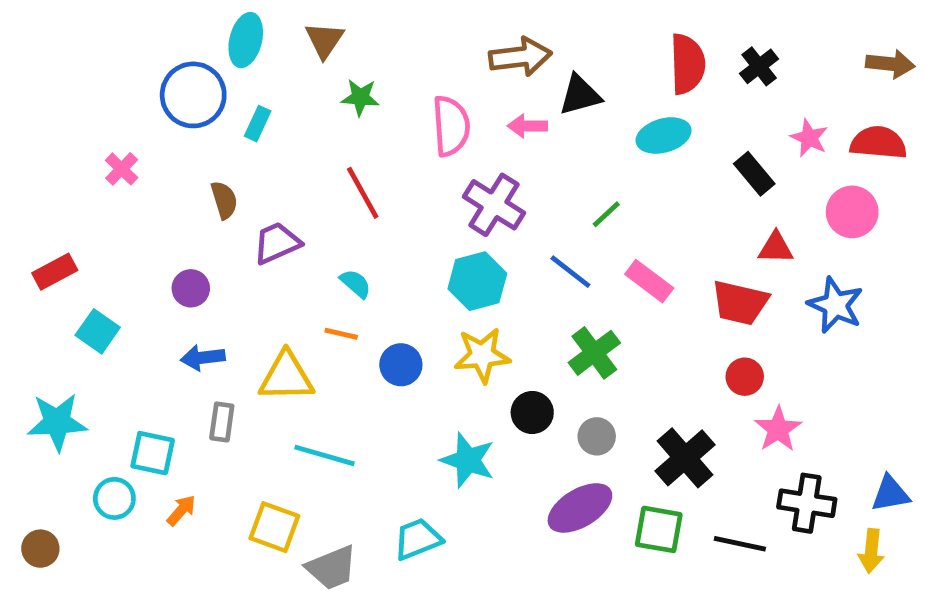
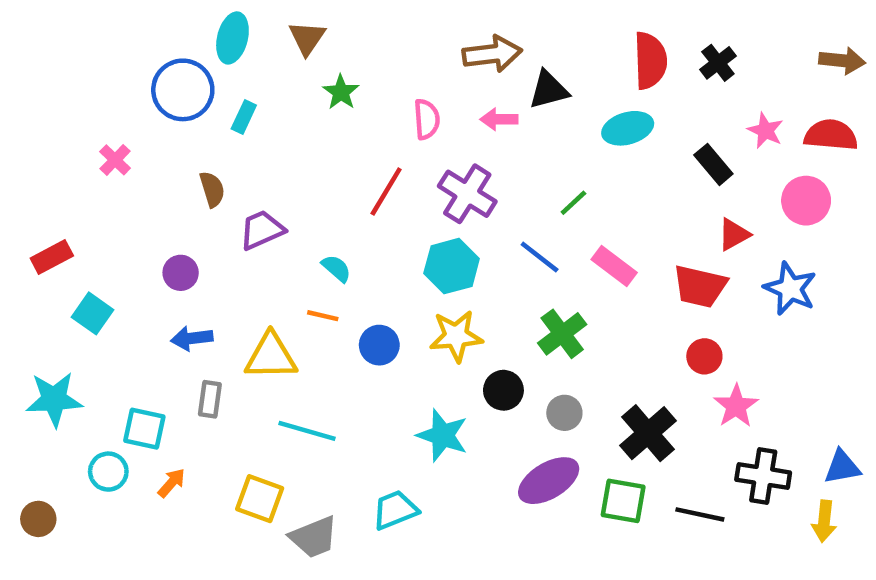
green star: (360, 97) -> (341, 92), turned 30
pink semicircle: (451, 126) -> (427, 119), size x0.7
red line: (363, 193) -> (386, 192), moved, turned 60
red triangle: (776, 248) -> (734, 234), turned -30

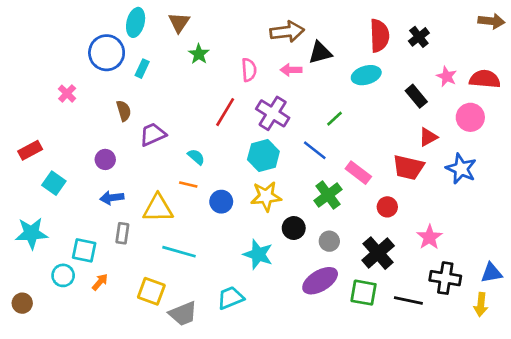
brown arrow: (842, 61) -> (491, 21), moved
pink rectangle: (614, 266) -> (358, 173), moved
red circle: (704, 356) -> (387, 207), moved

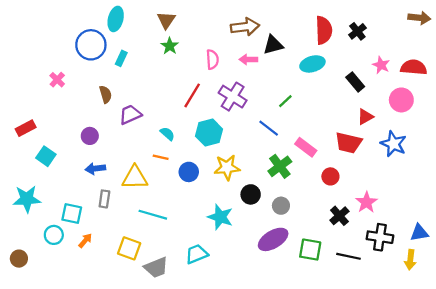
brown triangle: (179, 22) -> (166, 20), moved
cyan hexagon: (263, 156) -> (209, 133), moved
black cross: (378, 253) -> (339, 216), moved, size x0.7

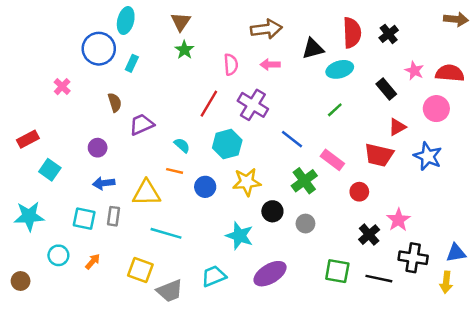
black triangle: (273, 45) -> (313, 49), moved
green line: (285, 101) -> (335, 110), moved
cyan square: (72, 214) -> (84, 219), moved
purple ellipse: (273, 239) -> (270, 274), moved

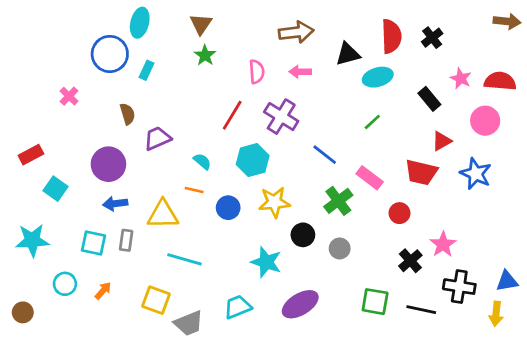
purple circle: (98, 148) -> (108, 164), size x1.6

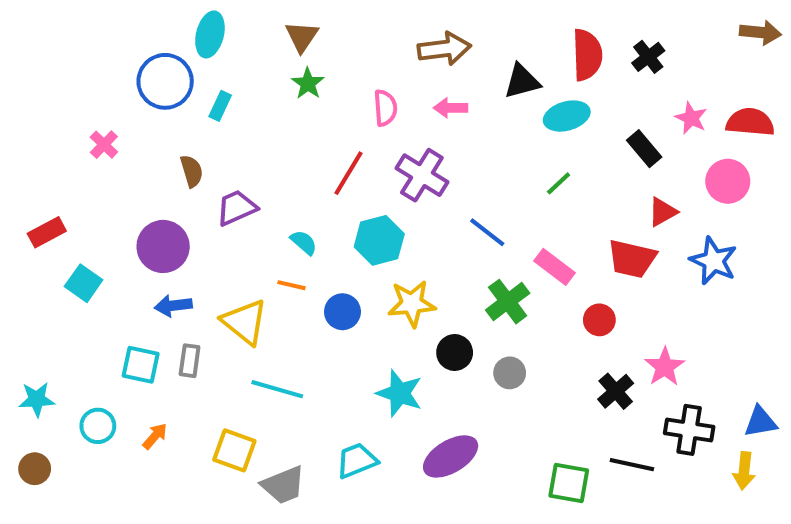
yellow triangle: (163, 214) -> (245, 322), turned 40
cyan star: (32, 240) -> (37, 399), moved, size x0.7
green square: (375, 302) -> (569, 483), moved

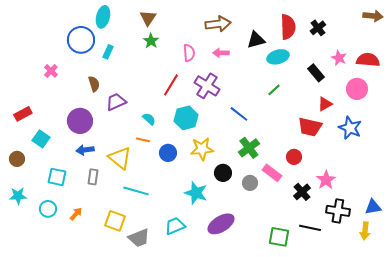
pink rectangle: (554, 267) -> (272, 173), moved
cyan square: (141, 365) -> (57, 177), moved
brown circle: (35, 469) -> (17, 159), moved

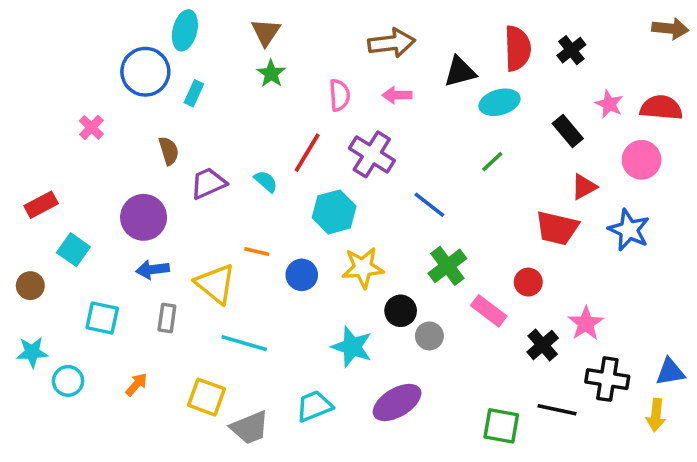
cyan semicircle: (149, 119) -> (266, 181), moved
gray circle: (250, 183) -> (429, 336), moved
cyan circle: (48, 209) -> (68, 381), moved

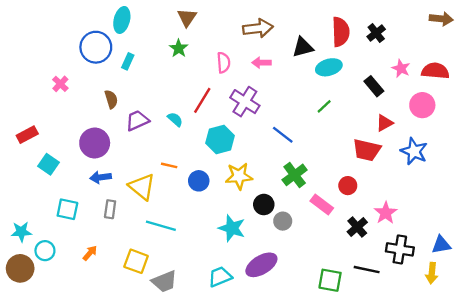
brown triangle: (266, 32) -> (187, 18), moved
brown circle: (30, 286) -> (20, 268), moved, size x1.5
cyan trapezoid: (314, 406) -> (220, 277), moved

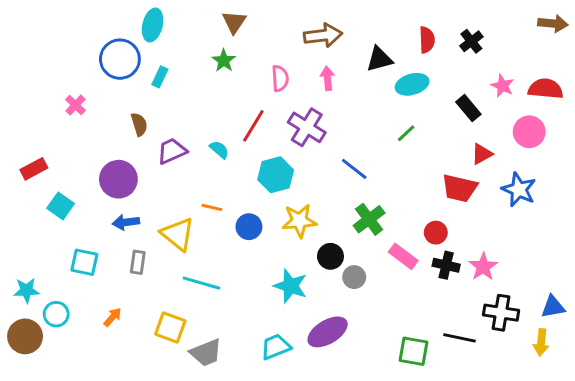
red semicircle: (341, 32) -> (427, 40), size x0.7
pink arrow: (261, 63) -> (328, 78), turned 84
black cross: (357, 227) -> (446, 265), moved, turned -36

